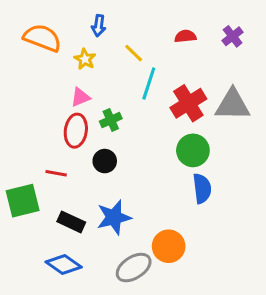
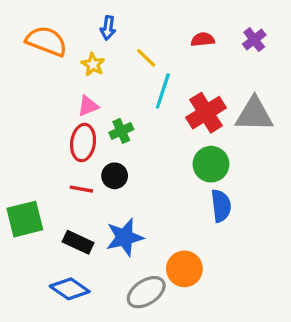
red line: (56, 173) -> (81, 189), moved

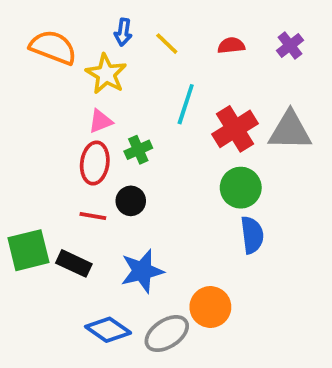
yellow line: (146, 58) -> (167, 44), moved
yellow star: (93, 64) -> (106, 74), size x1.5
black rectangle: (78, 242) -> (74, 263), moved
blue diamond: (70, 289) -> (108, 330), moved

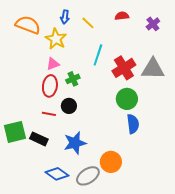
red semicircle: (231, 45) -> (122, 16), moved

